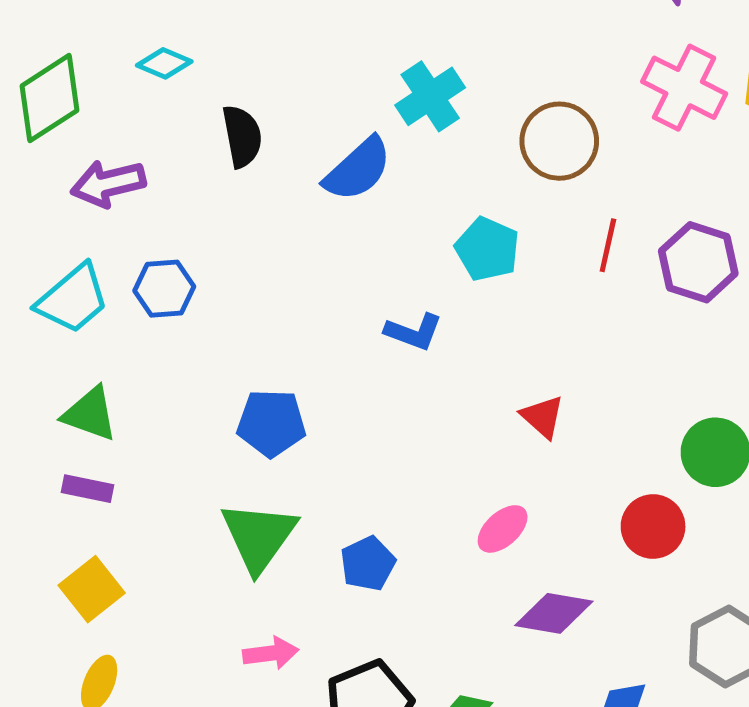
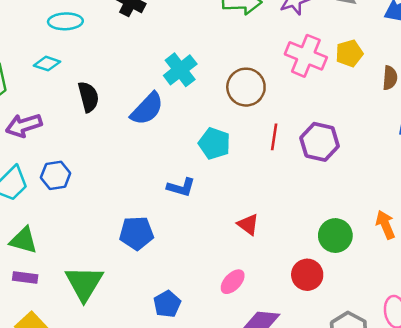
blue pentagon: (271, 423) -> (136, 233), moved
green triangle: (259, 536) -> (84, 283), moved

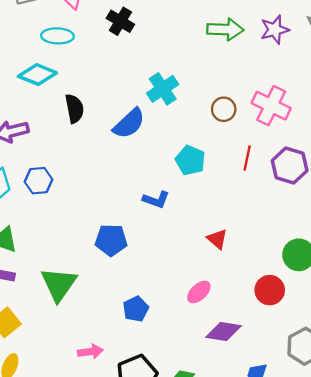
pink cross: (306, 56) -> (271, 106), moved
cyan diamond: (47, 64) -> (37, 75), size x1.5
brown circle: (246, 87) -> (224, 109), size x0.7

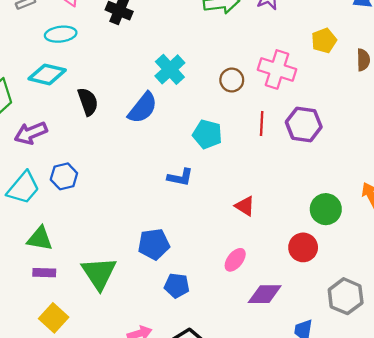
blue pentagon: (111, 240) -> (154, 244), moved
blue pentagon: (136, 309) -> (177, 286), turned -30

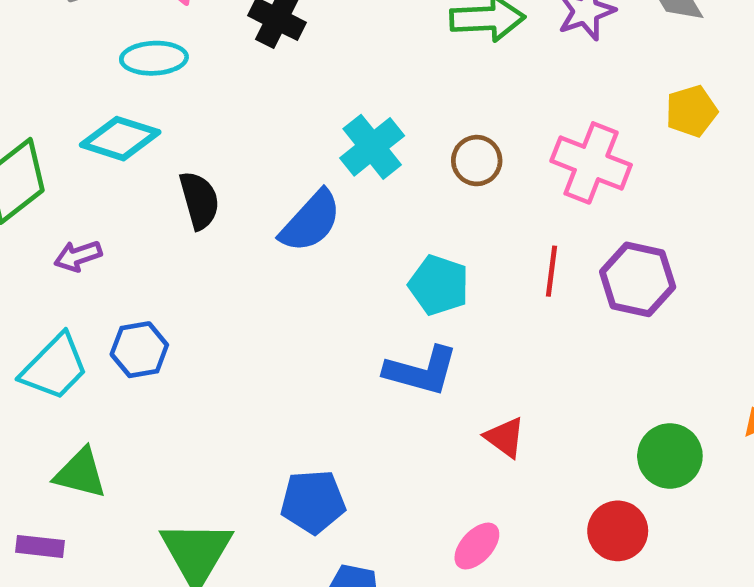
brown circle: (232, 80) -> (477, 161), moved
purple arrow: (31, 133) -> (78, 256), size x0.7
blue L-shape: (180, 177) -> (421, 371), moved, size x1.4
purple rectangle: (44, 273) -> (40, 546), moved

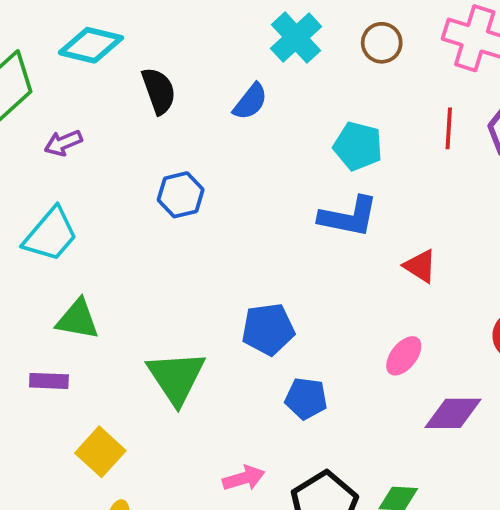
blue semicircle: (311, 221) -> (250, 102), size x0.7
blue hexagon: (139, 350) -> (181, 195), moved

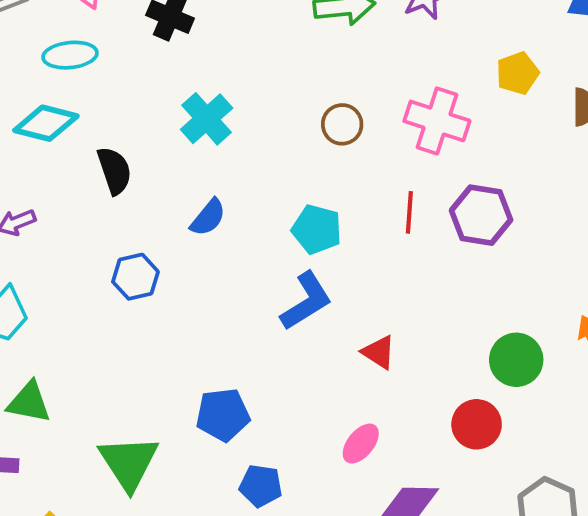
cyan cross: (296, 38) -> (207, 119), moved
blue semicircle: (250, 102) -> (208, 217), moved
blue L-shape: (349, 217) -> (306, 301), turned -44

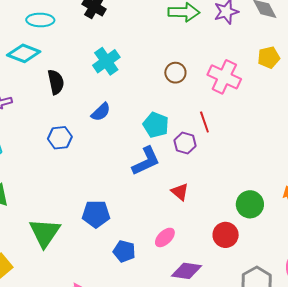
red line: (409, 212) -> (204, 122), turned -30
purple hexagon: (481, 215) -> (185, 143), moved, size x0.7
blue pentagon: (261, 486) -> (124, 251), moved

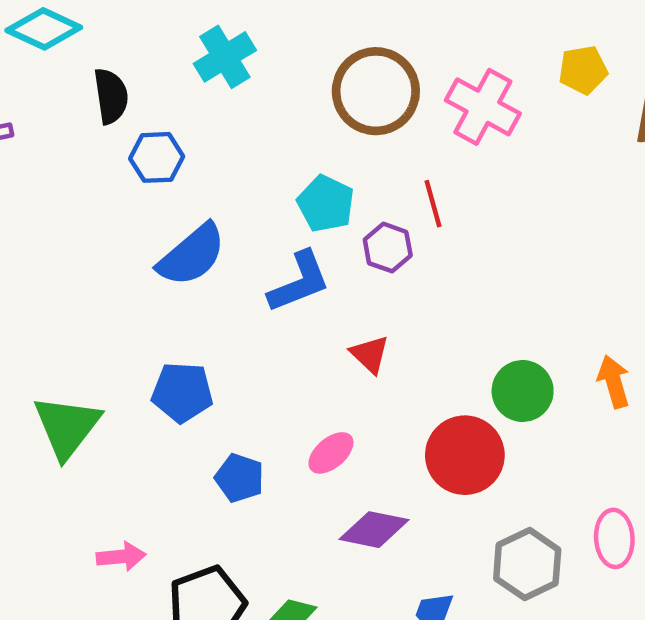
brown circle: (175, 73) -> (376, 91), size x1.8
blue semicircle: (101, 112) -> (192, 255), moved, size x1.6
blue hexagon: (60, 138) -> (157, 157), moved
red circle: (226, 235) -> (465, 455), size x1.4

